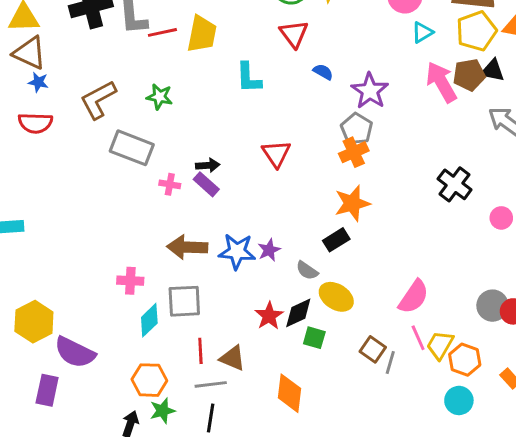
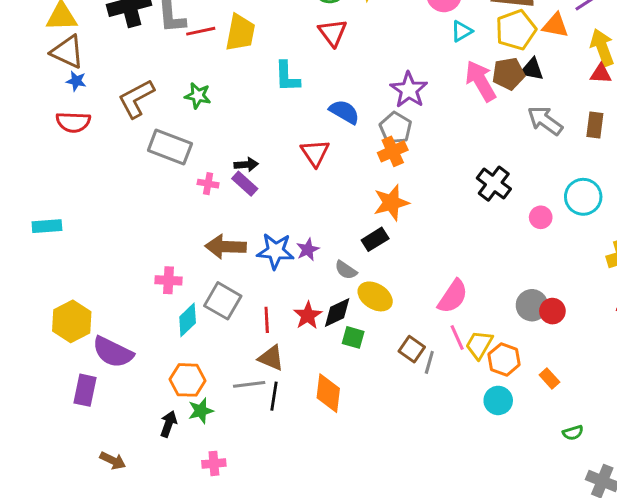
blue semicircle: (323, 72) -> (344, 112), moved, size x1.5
gray square: (184, 301) -> (223, 301), turned 33
red line: (200, 351) -> (267, 320), moved
black line: (211, 418) -> (274, 396), moved

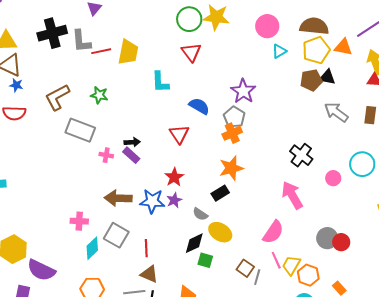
pink arrow: (481, 81) -> (292, 195), moved
red star: (308, 315) -> (174, 177), moved

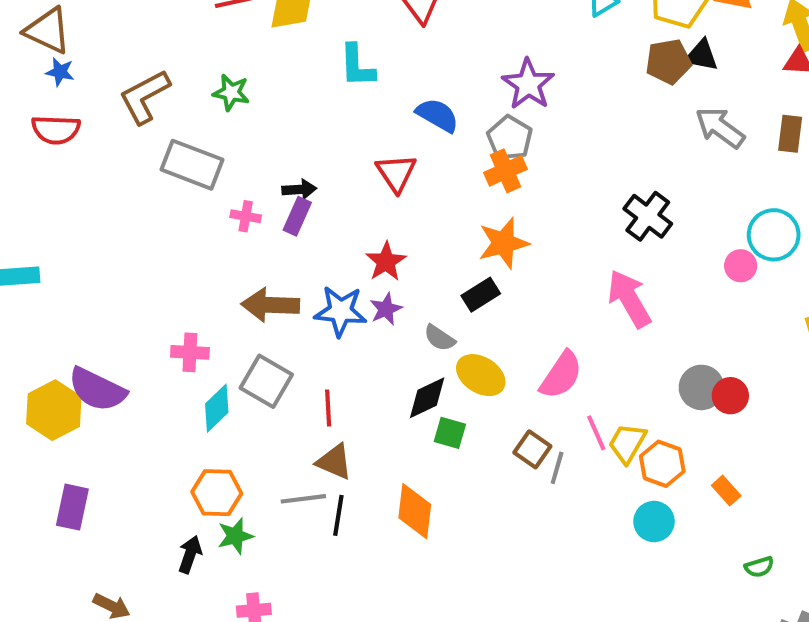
purple rectangle: (131, 155) -> (297, 216), turned 72
pink circle: (333, 178) -> (741, 266), moved
pink semicircle: (273, 232) -> (561, 375), moved
purple semicircle: (41, 270) -> (97, 389), moved

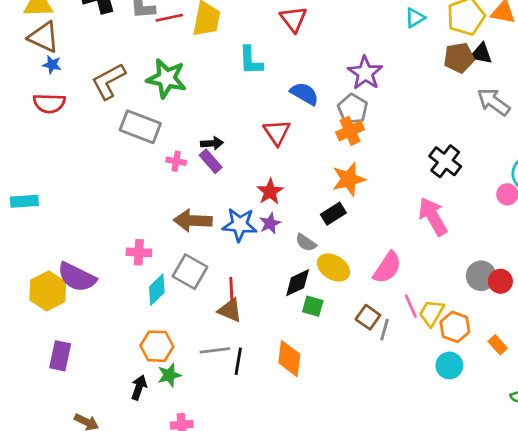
green star: (231, 92) -> (166, 78), size x1.6
purple rectangle: (297, 216) -> (211, 161), turned -65
brown triangle: (334, 462) -> (230, 310), moved

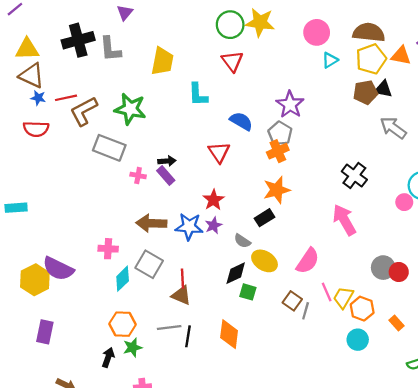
red line: (169, 18) -> (66, 98), moved

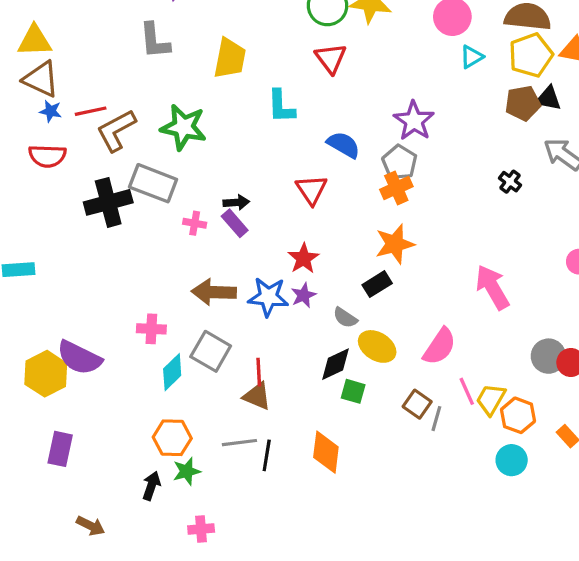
black cross: (78, 40) -> (108, 202), moved
black cross: (354, 175) -> (510, 182), moved, size x0.6

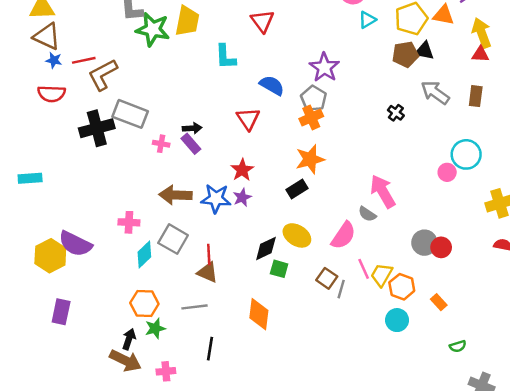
green star: (183, 127) -> (153, 29), moved
gray semicircle: (345, 318) -> (367, 214), moved
black line: (267, 455) -> (210, 349), moved
brown arrow: (91, 526) -> (125, 361), moved, size x1.5

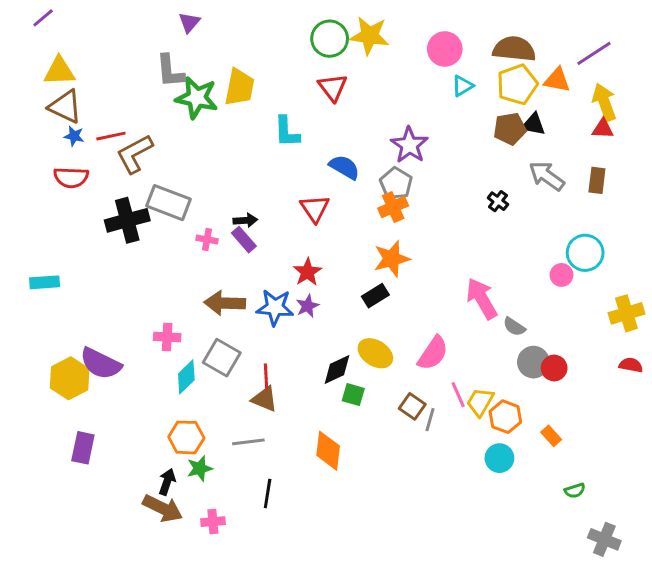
gray semicircle: (367, 214) -> (514, 327), moved

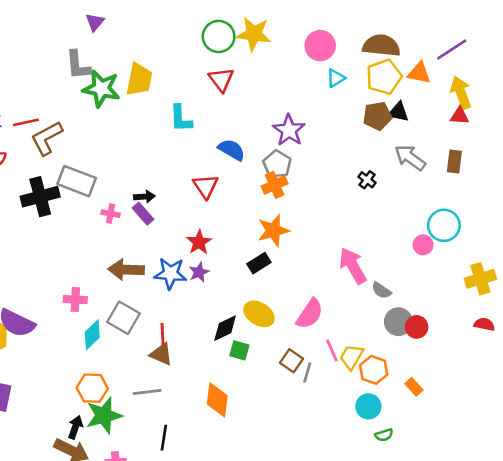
green star: (200, 468) -> (104, 415), size x1.6
green semicircle: (575, 491) -> (384, 435), moved

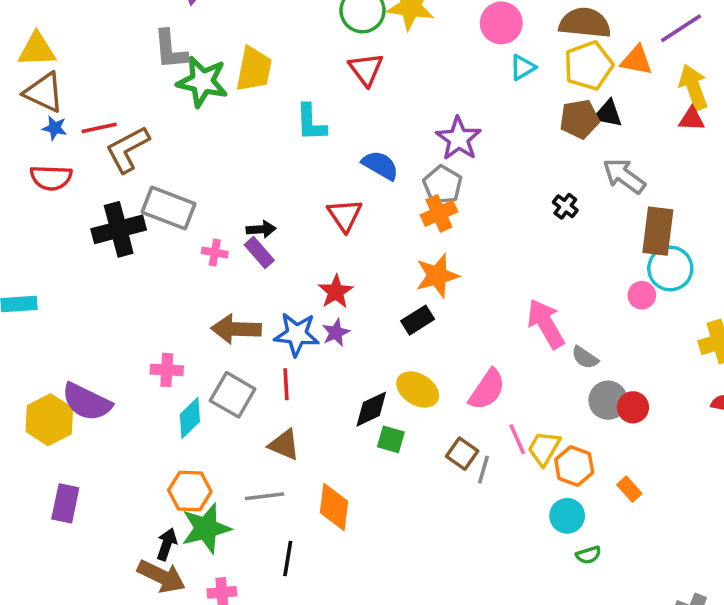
brown rectangle: (454, 161) -> (658, 231), moved, size x1.5
red line: (163, 335) -> (286, 384), moved
orange diamond: (217, 400) -> (334, 507), moved

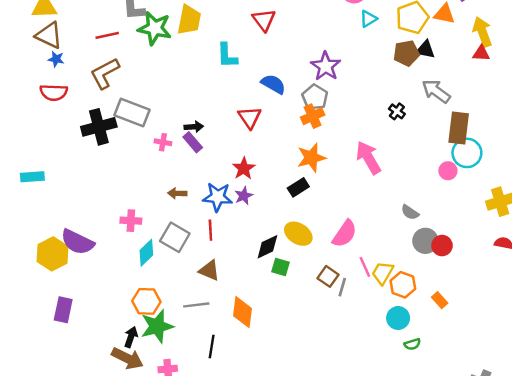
red line: (99, 128) -> (107, 35), moved
pink arrow: (546, 324) -> (368, 158), moved
brown arrow: (236, 329) -> (177, 193), size x0.6

